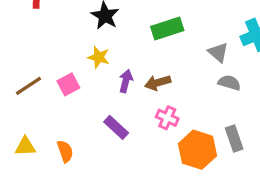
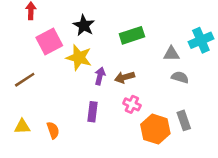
gray triangle: (218, 52) -> (171, 54), turned -42
yellow star: (99, 57) -> (79, 58), size x1.5
pink square: (68, 84) -> (49, 41), moved, size x1.5
purple rectangle: (116, 127) -> (92, 112), turned 54

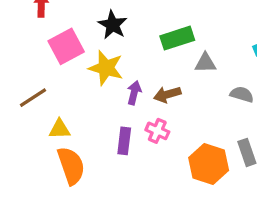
gray triangle: (171, 54) -> (205, 63), moved
pink cross: (132, 104) -> (157, 131), moved
yellow triangle: (22, 127) -> (60, 129), moved
orange semicircle: (53, 130) -> (71, 166), size x1.6

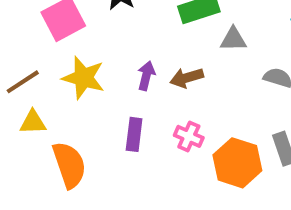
yellow star: (106, 68) -> (83, 78), moved
yellow triangle: (60, 129) -> (33, 122), moved
pink cross: (157, 131) -> (189, 136), moved

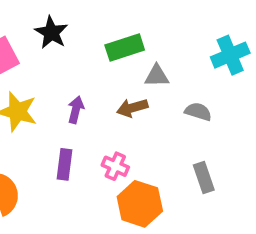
brown arrow: (187, 78) -> (132, 108), moved
orange hexagon: (237, 163) -> (140, 204), moved

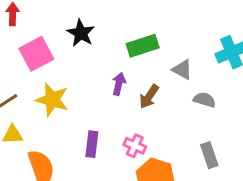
gray triangle: (157, 76) -> (182, 70), moved, turned 30
brown arrow: (132, 108) -> (149, 97), turned -40
purple arrow: (76, 110) -> (119, 84), moved

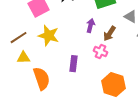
pink cross: (135, 146) -> (101, 52), moved

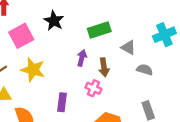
brown arrow: (110, 34) -> (104, 67), turned -42

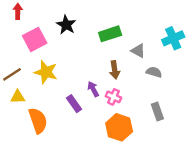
purple arrow: (82, 58) -> (93, 89), moved, turned -42
pink cross: (93, 88) -> (113, 97), moved
purple rectangle: (62, 102) -> (74, 104), turned -42

